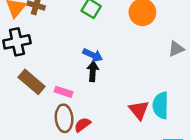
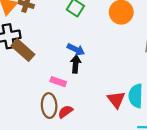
brown rectangle: (32, 82) -> (23, 50), moved
pink rectangle: (64, 92) -> (58, 82), moved

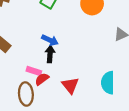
red triangle: (116, 100) -> (70, 85), moved
red semicircle: (65, 112) -> (42, 79), moved

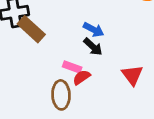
black arrow: (50, 54) -> (93, 47), turned 126
red triangle: (70, 85) -> (132, 75), moved

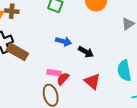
black arrow: (93, 47) -> (86, 52), moved
red triangle: (132, 75) -> (92, 81), moved

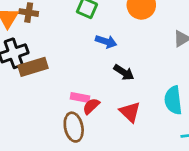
blue arrow: (64, 41) -> (106, 42), moved
brown rectangle: (17, 52) -> (33, 67), turned -50

